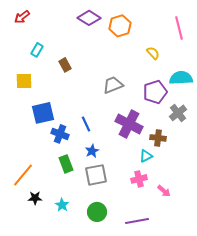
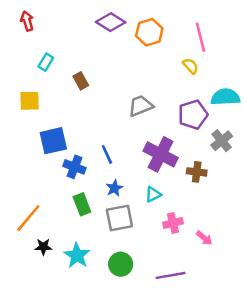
red arrow: (22, 17) -> (27, 21), turned 112
pink line: (179, 28) -> (200, 37), moved
cyan triangle: (146, 156) -> (153, 194), moved
cyan star: (62, 205) -> (77, 255), size x1.5

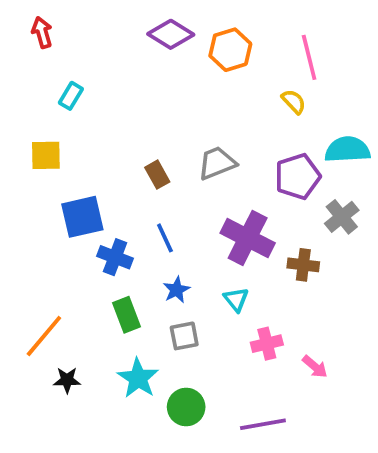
brown rectangle: (81, 81) -> (157, 175), moved
cyan triangle: (153, 194) -> (236, 299), turned -42
gray square: (119, 218) -> (184, 336), size x0.7
cyan star: (77, 255) -> (138, 378), moved

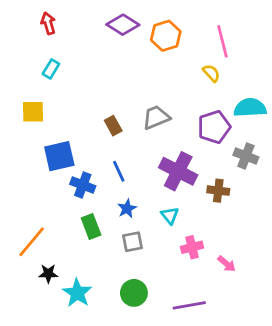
red arrow: (42, 32) -> (48, 23), moved
gray cross: (342, 217) -> (246, 156), turned -30
cyan star: (138, 378) -> (77, 293), moved

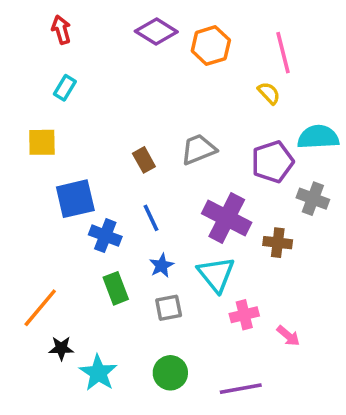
cyan triangle: (170, 215) -> (216, 274), size x1.6

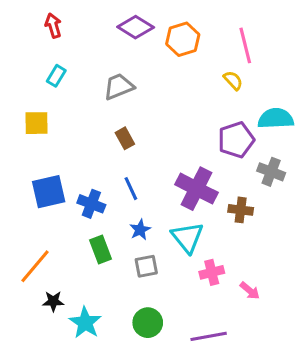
gray trapezoid: (199, 149) -> (119, 87), moved
blue square: (75, 199) -> (49, 192), moved

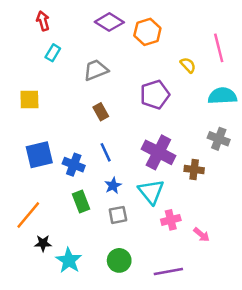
pink line: (245, 45) -> (219, 48), moved
cyan rectangle: (56, 76) -> (53, 53), moved
purple pentagon: (236, 140) -> (155, 95), moved

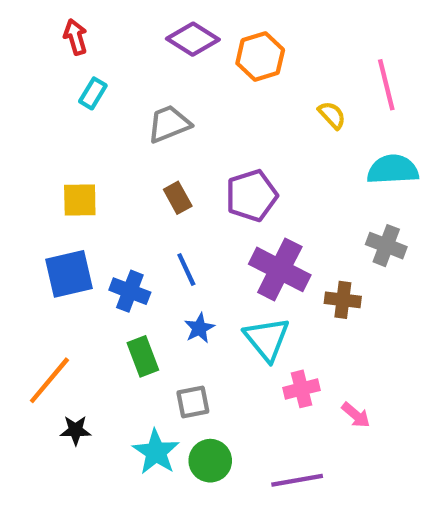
purple pentagon: (155, 95) -> (252, 196), moved
yellow square: (29, 99) -> (80, 200), moved
gray square: (118, 215) -> (193, 402), moved
cyan star: (69, 260) -> (156, 452), moved

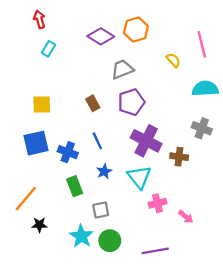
purple diamond: (193, 39) -> (101, 36), moved
gray trapezoid: (169, 124) -> (122, 69), moved

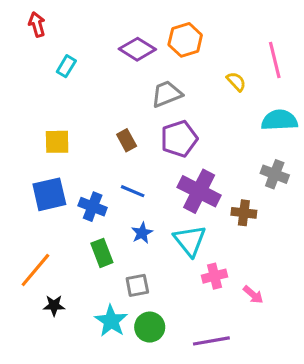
red arrow: (39, 19) -> (37, 24), moved
blue line: (97, 141) -> (133, 191), turned -42

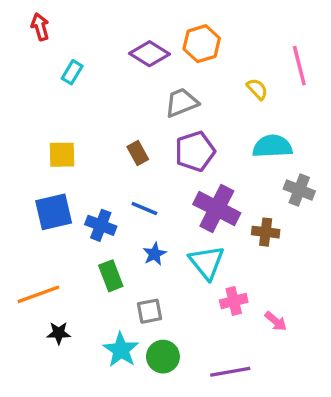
cyan semicircle: (279, 120) -> (272, 146), moved
orange line: (35, 270) -> (38, 294), turned 30

